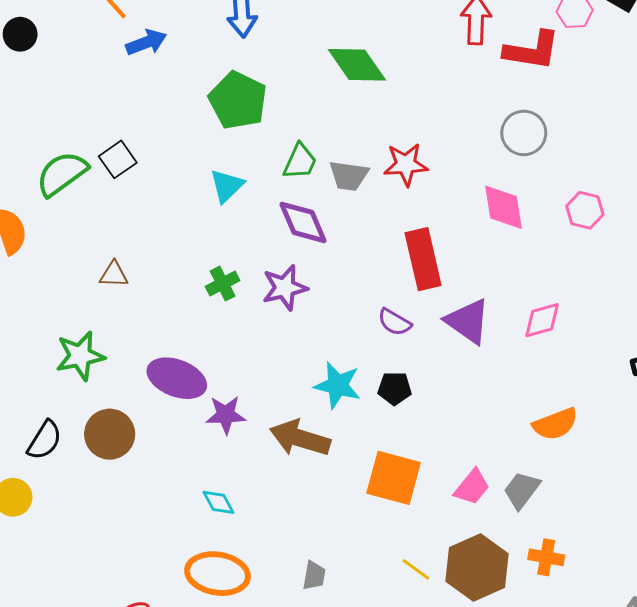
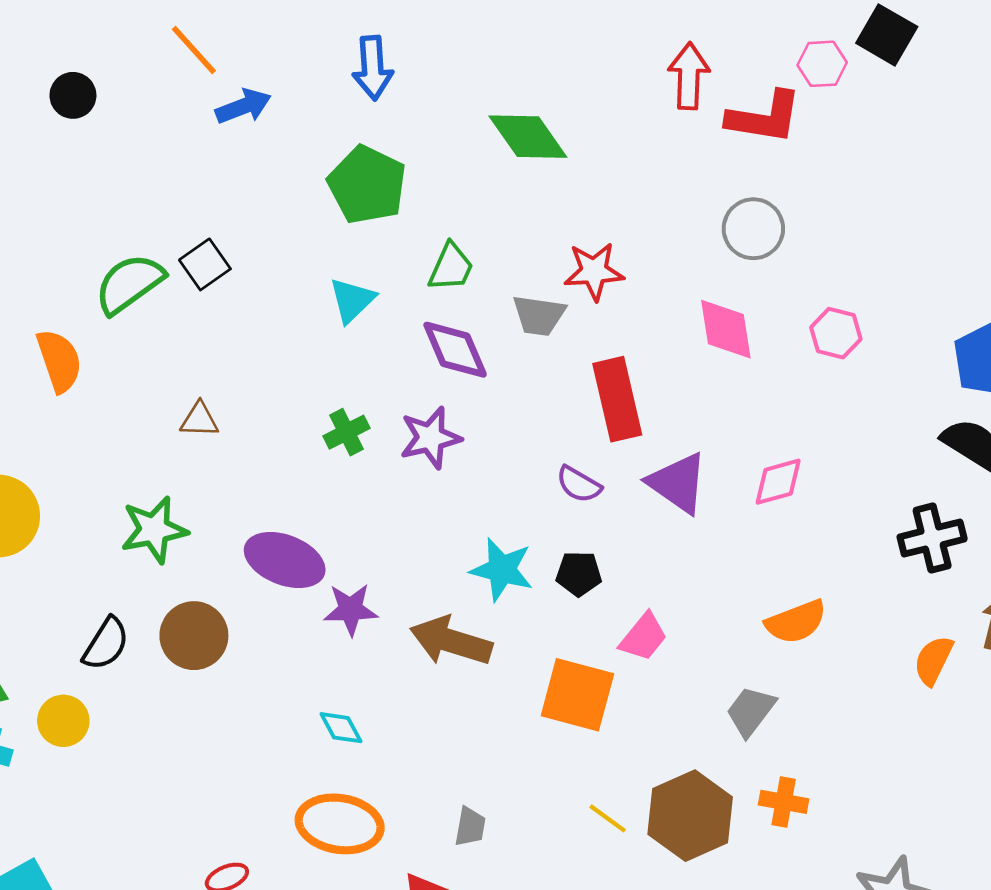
gray trapezoid: (349, 176) -> (539, 315), moved
pink trapezoid: (472, 487) -> (643, 637), moved

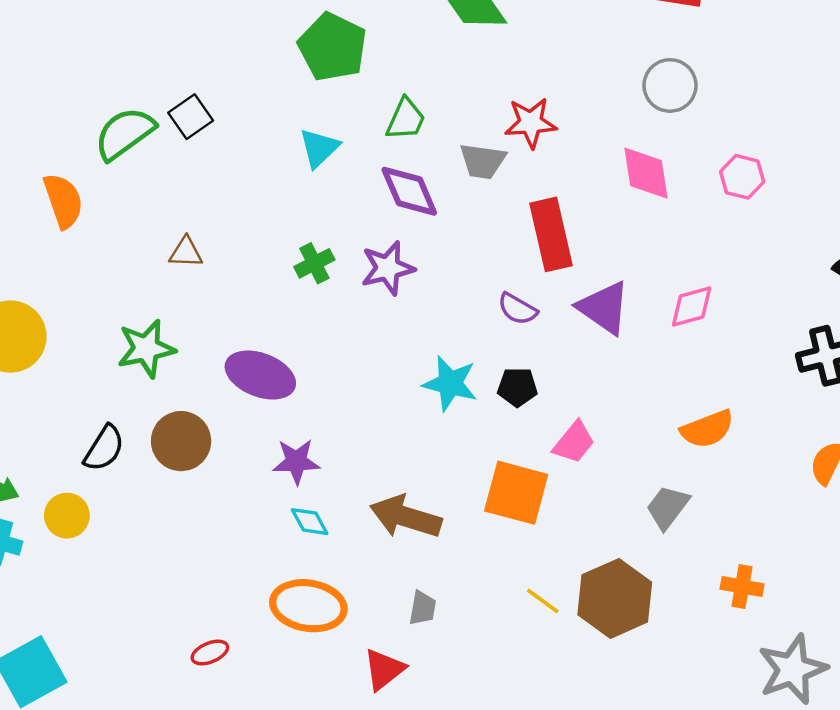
purple star: (351, 609) -> (296, 462), moved
brown arrow: (451, 641) -> (406, 517), moved
orange cross: (784, 802) -> (742, 586), moved

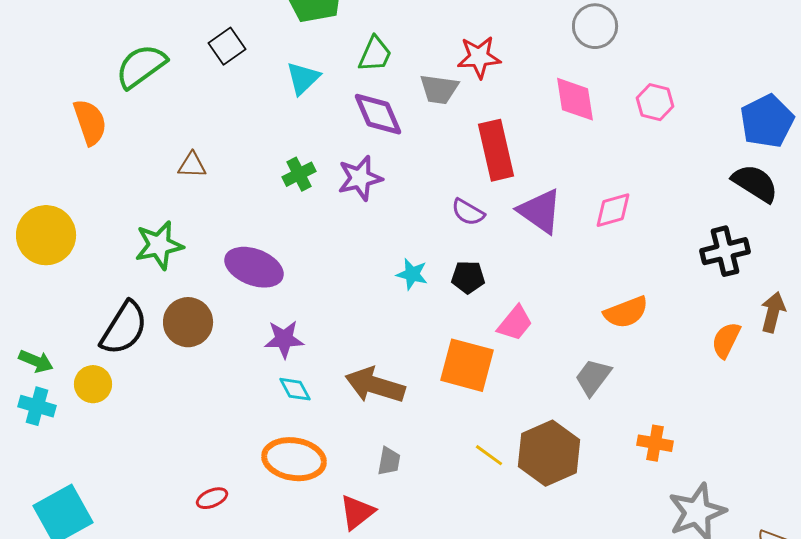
black square: (191, 117) -> (227, 46), moved
cyan star: (450, 383) -> (412, 274), size x0.7
black semicircle: (104, 448) -> (124, 328), size x1.4

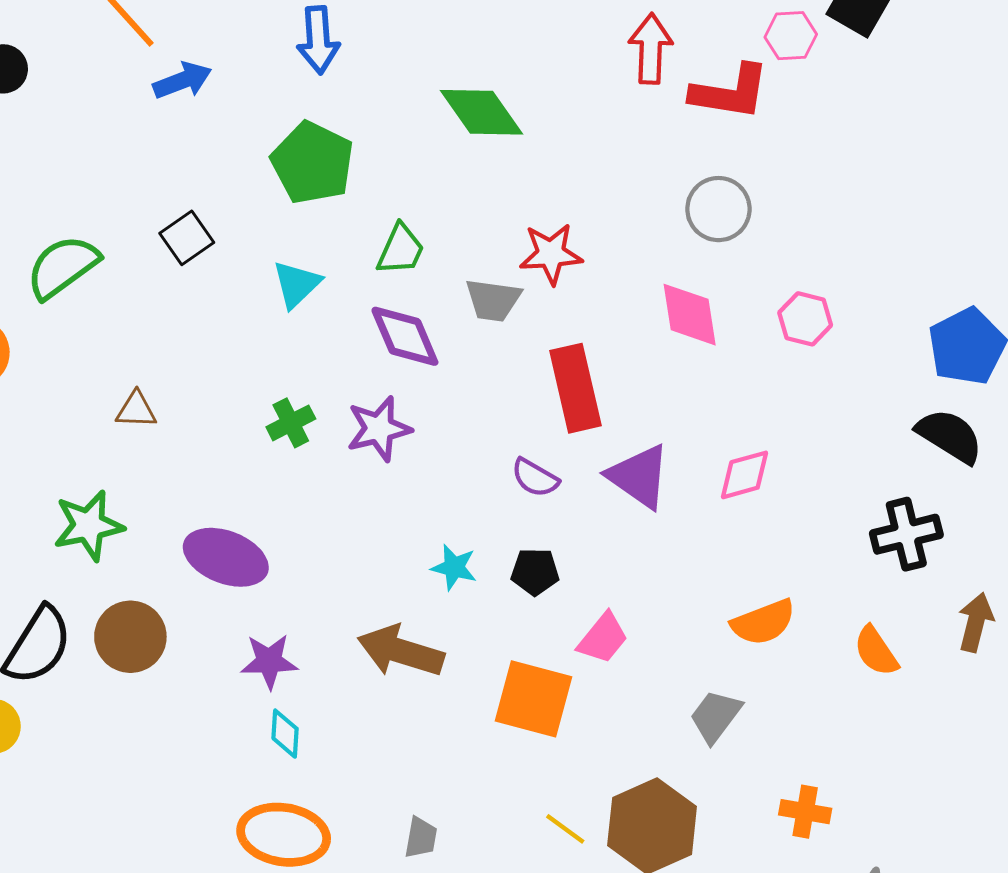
orange semicircle: (726, 340) -> (876, 651), moved, turned -60
brown arrow: (375, 385) -> (401, 651), moved
cyan diamond: (295, 389) -> (285, 734), turned 32

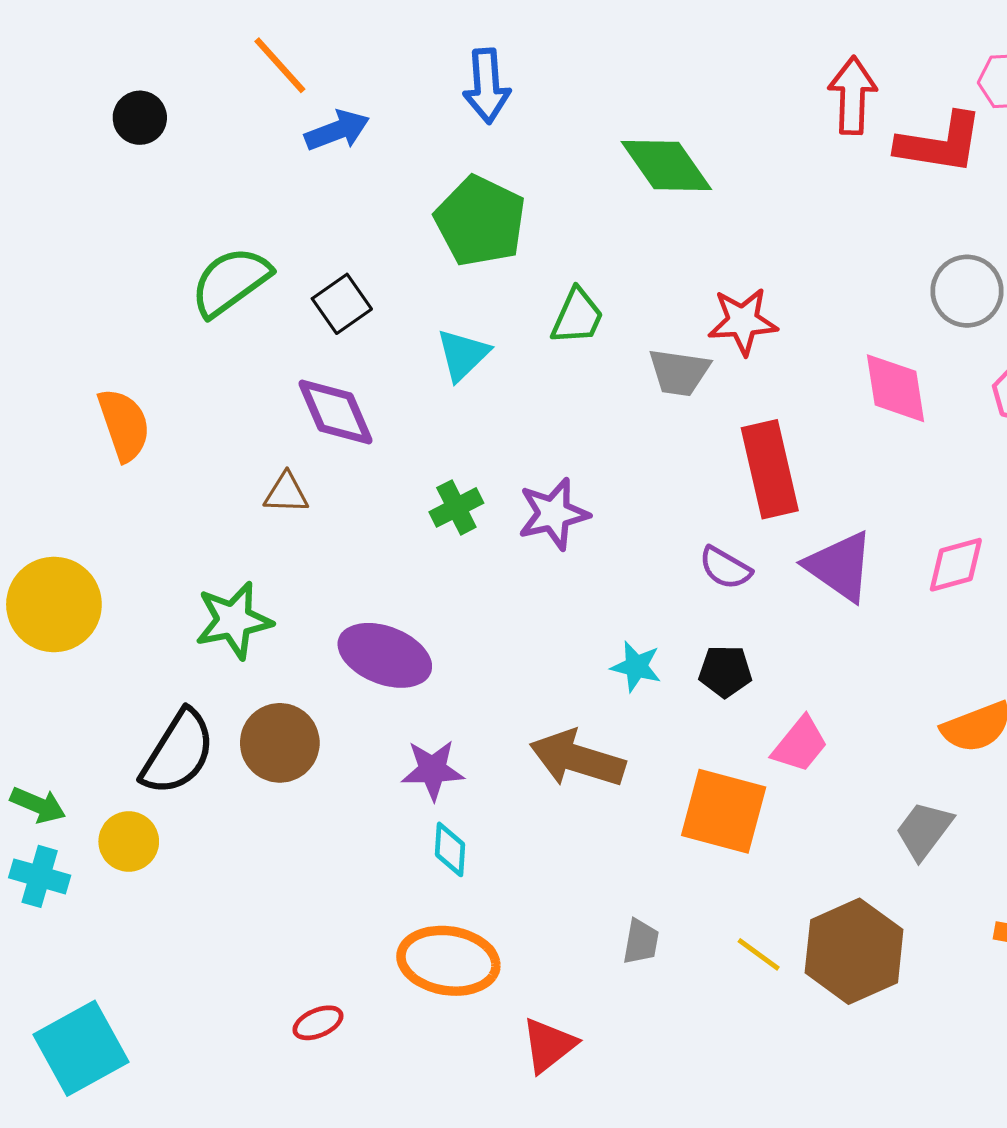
gray circle: (718, 209) -> (967, 291), moved
green semicircle: (62, 267) -> (231, 282), moved
purple diamond: (405, 336) -> (335, 412), moved
gray trapezoid: (421, 838) -> (641, 942), moved

